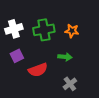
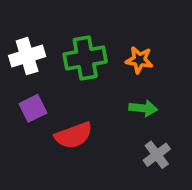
green arrow: (65, 57) -> (143, 108), moved
gray cross: (70, 84) -> (157, 155), moved

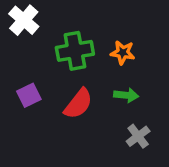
white cross: (27, 56) -> (24, 20), moved, turned -32
red semicircle: (74, 135) -> (78, 104), moved, turned -32

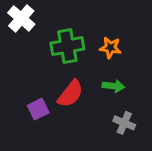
purple square: (29, 95) -> (38, 109), moved
gray cross: (138, 136) -> (124, 123), turned -30

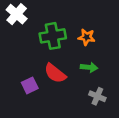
red semicircle: (70, 94) -> (55, 73), turned 90

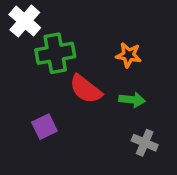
green cross: (53, 36) -> (55, 53), moved
red semicircle: (55, 73) -> (86, 89), moved

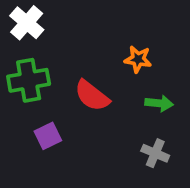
green cross: (55, 53) -> (29, 80), moved
green arrow: (132, 100) -> (159, 103), moved

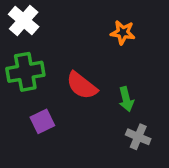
orange star: (138, 59) -> (123, 32), moved
green arrow: (159, 103) -> (126, 99), moved, turned 70

